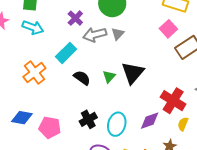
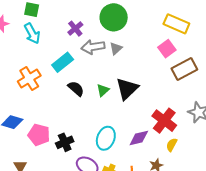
cyan arrow: (33, 27) -> (32, 34), turned 35
black cross: (88, 119) -> (65, 142), moved

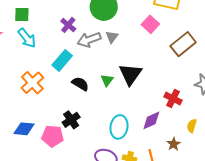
pink square: (167, 49) -> (150, 24), moved
red cross: (164, 121) -> (173, 99), size x0.7
black cross: (65, 142) -> (71, 120), moved
yellow semicircle: (172, 145) -> (192, 126), moved

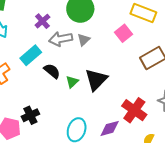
black semicircle: (80, 84) -> (52, 71), moved
red cross: (173, 99) -> (134, 110), size x1.4

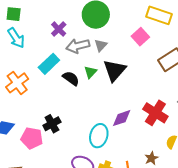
black triangle: (96, 80) -> (115, 70), moved
green triangle: (72, 82) -> (91, 72), moved
purple diamond: (110, 128) -> (122, 118), moved

